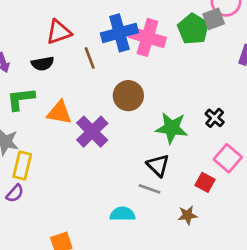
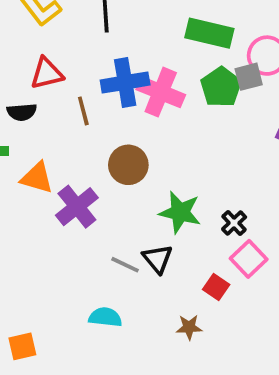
black cross: (215, 118) -> (234, 223), moved
gray line: (149, 189) -> (125, 265), moved

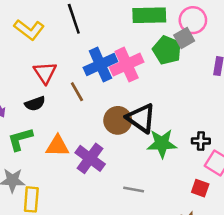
red triangle: (47, 73) -> (45, 73), turned -35
pink cross: (161, 92) -> (127, 65), turned -32
black cross: (234, 223) -> (201, 141), turned -30
black triangle: (158, 259) -> (141, 118), moved, size x1.4

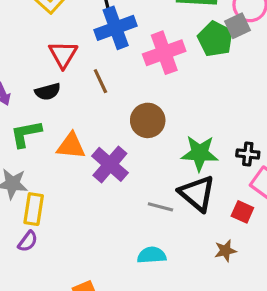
blue cross: (100, 65) -> (116, 28), moved
black triangle: (141, 118) -> (197, 193), moved

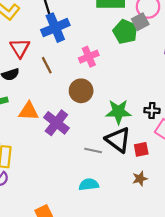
pink cross: (164, 53) -> (89, 57), moved, size x0.7
red square: (242, 212) -> (141, 149), moved, turned -32

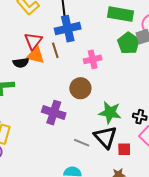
brown line: (47, 65) -> (55, 50), moved
orange triangle: (29, 111) -> (36, 55), moved
purple cross: (56, 123) -> (54, 113), turned -30

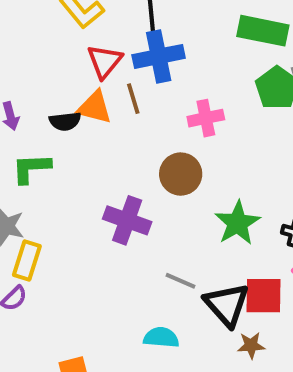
red triangle: (33, 41) -> (105, 61), moved
green star: (110, 113) -> (237, 223), turned 30
black triangle: (105, 137) -> (227, 305), moved
red square: (124, 149) -> (263, 296), size x1.5

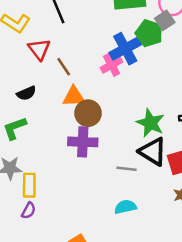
blue cross: (159, 56) -> (125, 49), moved
orange triangle: (95, 107) -> (74, 97), moved
brown circle: (181, 174) -> (88, 113), moved
black triangle: (227, 305) -> (153, 152), moved

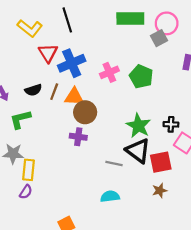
green pentagon: (149, 33) -> (141, 76), moved
blue cross: (125, 49) -> (72, 63), moved
brown line: (64, 67) -> (54, 92), moved, turned 49
purple cross: (83, 142) -> (78, 137), size x0.7

